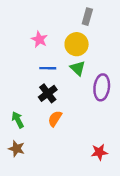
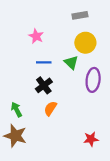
gray rectangle: (87, 17) -> (80, 15), turned 64
yellow circle: (77, 44) -> (85, 43), moved
brown star: (17, 149) -> (15, 136), size x1.5

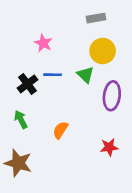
black cross: (44, 85) -> (27, 84), moved
green arrow: (16, 109) -> (21, 120), moved
red star: (91, 139) -> (109, 147), moved

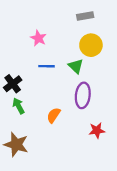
black cross: (27, 84) -> (13, 84), moved
purple ellipse: (112, 96) -> (83, 95), moved

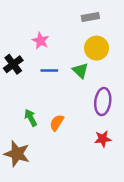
black cross: (13, 84) -> (13, 64), moved
purple ellipse: (83, 95) -> (103, 102), moved
green arrow: (18, 106) -> (31, 118), moved

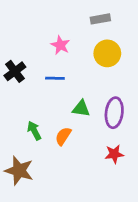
pink star: (41, 41) -> (60, 45), moved
green triangle: (80, 70) -> (81, 109), moved, turned -35

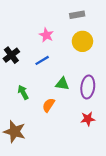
blue line: (55, 78) -> (42, 60), turned -32
green arrow: (34, 131) -> (23, 92), moved

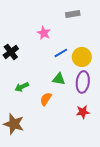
yellow circle: (82, 41) -> (82, 57), moved
blue line: (42, 60) -> (61, 53), moved
green arrow: (23, 92) -> (22, 87), turned -88

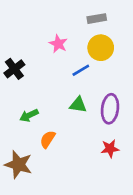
yellow circle: (82, 57) -> (101, 48), moved
orange semicircle: (46, 99) -> (48, 139), moved

